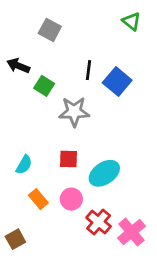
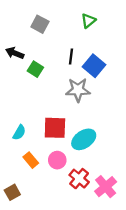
green triangle: (132, 21) -> (88, 21), moved, turned 42
gray star: (74, 112) -> (78, 90), moved
red square: (68, 159) -> (55, 128), size x1.5

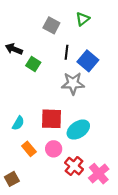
gray square: (40, 24) -> (51, 25), moved

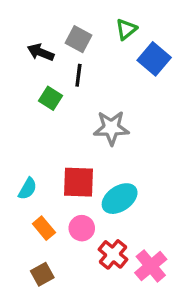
black arrow: (14, 49) -> (41, 52), moved
black line: (67, 52) -> (78, 75), moved
blue square: (88, 61) -> (154, 59), moved
brown square: (12, 179) -> (42, 274), moved

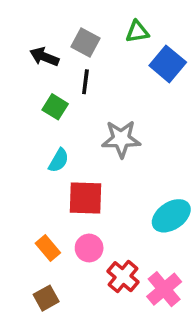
green triangle: (126, 29) -> (137, 32), turned 30
cyan semicircle: (28, 189) -> (59, 160), moved
cyan ellipse: (120, 199) -> (171, 216), moved

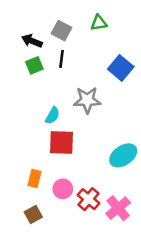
blue square: (168, 64) -> (121, 68), moved
green square: (55, 107) -> (34, 65), moved, turned 36
cyan semicircle: (59, 160) -> (52, 116), moved
orange rectangle: (48, 248) -> (34, 179), turned 54
pink circle: (89, 248) -> (63, 189), moved

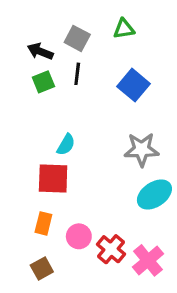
blue square: (121, 68) -> (134, 85), moved
gray star: (87, 100) -> (142, 149), moved
red square: (61, 143) -> (53, 178), moved

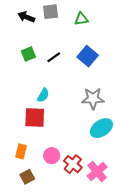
gray square: (77, 38) -> (51, 12), moved, turned -35
black arrow: (40, 51) -> (26, 17), moved
black line: (77, 74) -> (54, 57), moved, turned 48
orange rectangle: (43, 223) -> (21, 151), moved

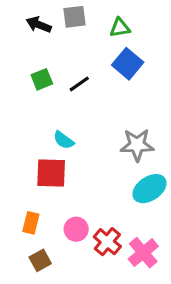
blue square: (88, 56) -> (128, 64), moved
cyan semicircle: (43, 95) -> (64, 140), turned 96

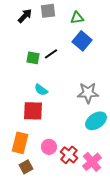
black arrow: (39, 25) -> (25, 16), turned 112
green square: (42, 79) -> (33, 58), moved, turned 32
orange rectangle: (31, 223) -> (20, 143), size x1.5

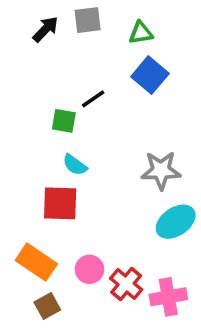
green square: (33, 58) -> (64, 121), moved
orange rectangle: (20, 143) -> (36, 262), turned -70
pink cross: (92, 162) -> (168, 297), turned 30

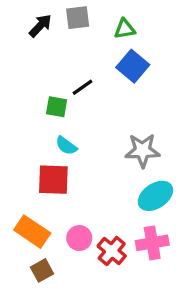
pink cross: (168, 297) -> (152, 243), moved

